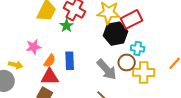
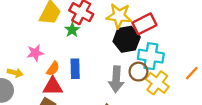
cyan cross: (138, 48) -> (151, 56), size x1.6
gray arrow: (107, 70) -> (116, 79), turned 45
yellow cross: (144, 72) -> (157, 83), turned 35

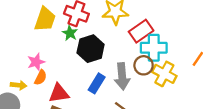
red rectangle: (144, 24) -> (141, 31), moved
black hexagon: (127, 39) -> (91, 49), moved
orange semicircle: (53, 69) -> (41, 78), moved
blue rectangle: (75, 69) -> (97, 83), moved, turned 42

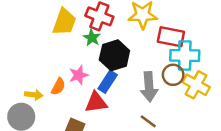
red rectangle: (141, 31) -> (171, 37), turned 45
pink star: (36, 62) -> (79, 75), moved
blue rectangle: (97, 83) -> (108, 82), moved
red triangle: (59, 93) -> (96, 102), moved

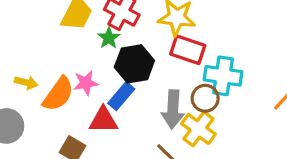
red rectangle: (171, 37) -> (188, 50), moved
yellow cross: (196, 85) -> (198, 129), moved
orange semicircle: (58, 87) -> (58, 94), size x1.6
yellow arrow: (34, 95) -> (26, 83), moved

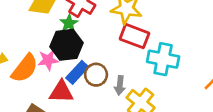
black hexagon: (134, 64) -> (66, 45), moved
brown circle: (205, 98) -> (96, 75), moved
gray arrow: (173, 109) -> (120, 85), size x0.6

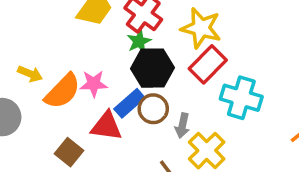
green star: (69, 23) -> (139, 41), moved
red rectangle: (134, 36) -> (208, 64), turned -72
black hexagon: (66, 45) -> (152, 68), moved

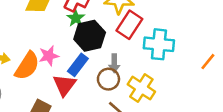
brown circle: (153, 109) -> (108, 79), moved
red triangle: (106, 126) -> (64, 85), turned -50
gray arrow: (182, 126) -> (114, 63), moved

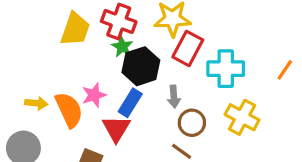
orange line: (208, 62) -> (285, 70), moved
orange semicircle: (27, 66) -> (69, 110), turned -52
brown circle: (108, 79) -> (192, 123), moved
yellow cross: (141, 88) -> (242, 117), moved

